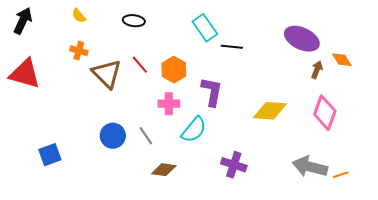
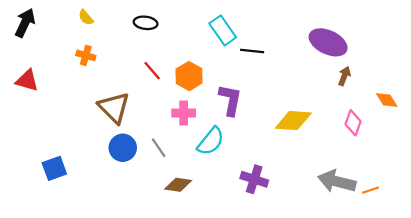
orange diamond: (342, 60) -> (387, 100), moved
red triangle: (25, 74) -> (27, 80), size x0.7
brown triangle: (107, 74) -> (114, 108), moved
pink diamond: (325, 113) -> (353, 123), size x0.7

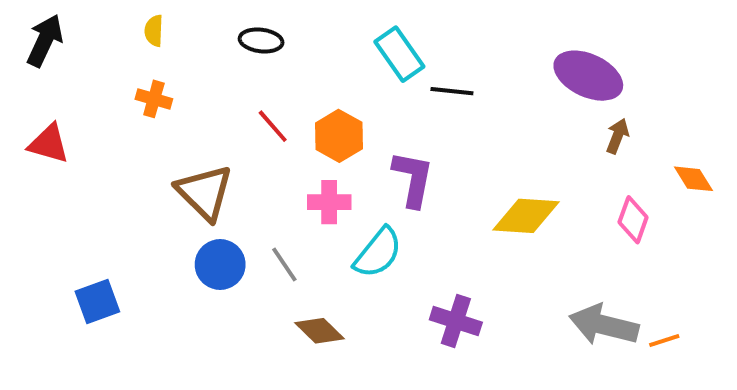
yellow semicircle: (86, 17) -> (154, 31), turned 42
brown diamond: (178, 185) -> (319, 331), turned 36

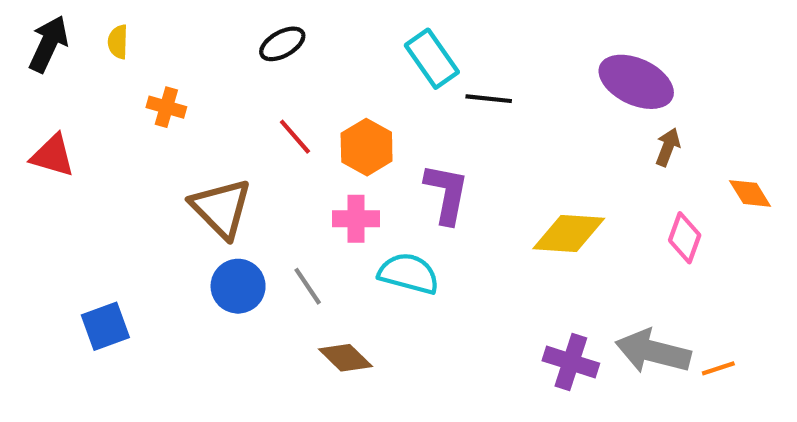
yellow semicircle: (154, 31) -> (118, 42), moved
black ellipse: (261, 40) -> (282, 44), turned -36
cyan semicircle: (378, 253) -> (409, 274), turned -114
purple cross: (456, 321) -> (571, 362), moved

